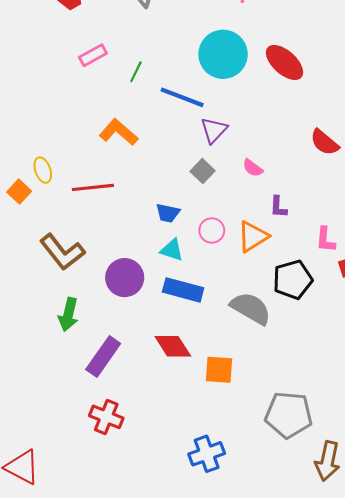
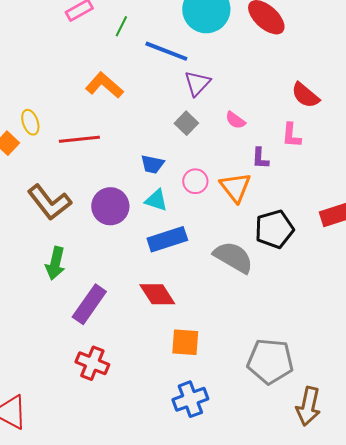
orange triangle: (253, 237) -> (235, 187), turned -36
pink L-shape: (325, 240) -> (291, 135), moved
purple circle: (125, 278) -> (110, 206), moved
blue rectangle: (183, 290) -> (167, 239), turned -33
orange square: (219, 370) -> (185, 342), moved

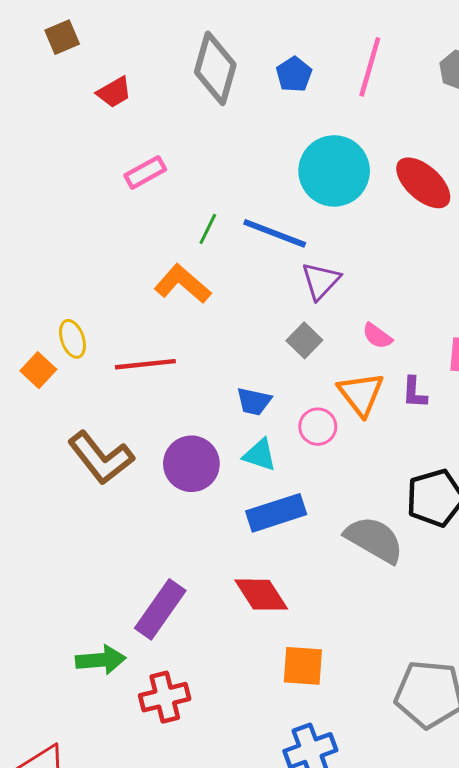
green line: (121, 26) -> (208, 229), moved
orange triangle: (235, 187) -> (361, 394), moved
green arrow: (55, 263) -> (101, 660), moved, turned -108
red cross: (92, 363) -> (165, 697), turned -36

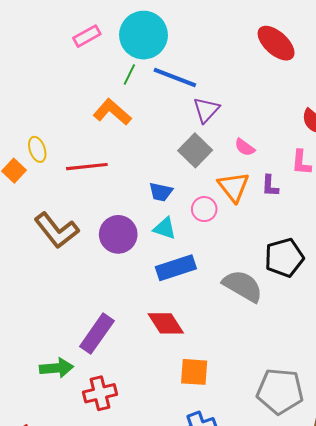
cyan circle: (334, 171) -> (143, 35), moved
gray square: (304, 340) -> (195, 150), size x1.4

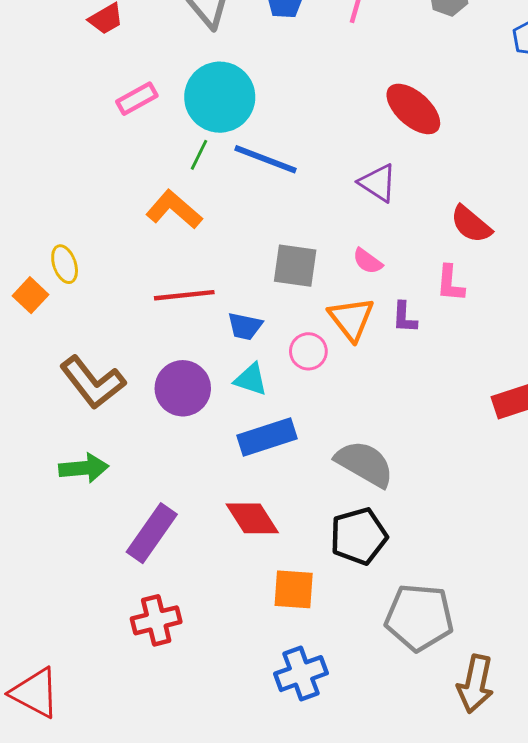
purple triangle: (206, 110) -> (378, 183), moved, turned -40
gray square: (195, 150) -> (295, 266), turned -36
red line: (87, 167) -> (184, 295), moved
black pentagon: (284, 258) -> (359, 536), moved
green arrow: (56, 368) -> (84, 468), moved

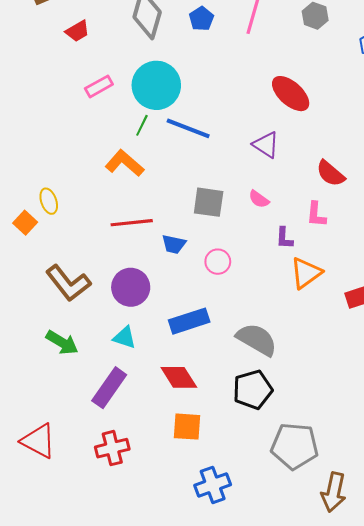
orange triangle: (351, 319) -> (306, 273), moved, turned 32
cyan triangle: (251, 379) -> (125, 337), moved
green arrow: (84, 468) -> (62, 343), turned 36
orange square: (294, 589) -> (187, 427), moved
red triangle: (35, 693) -> (38, 441), moved

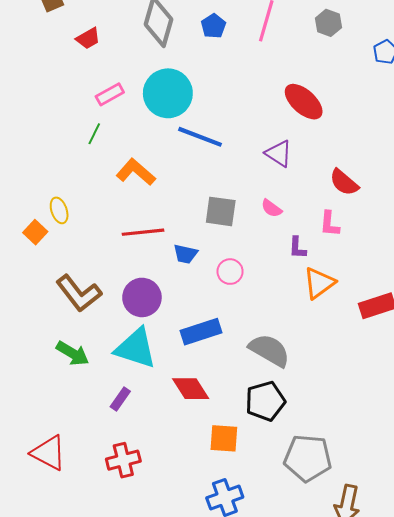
green line: (142, 125) -> (94, 134), moved
cyan triangle: (125, 337) -> (136, 348), size x1.8
purple rectangle: (109, 388) -> (120, 399), size x0.6
orange square: (187, 427) -> (224, 438), moved

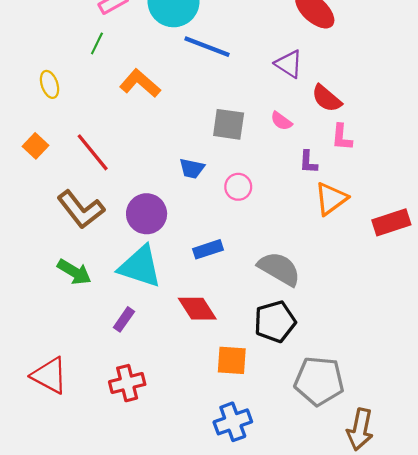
red semicircle: (344, 182) -> (327, 98), moved
yellow ellipse: (59, 210) -> (50, 84), moved
red line: (143, 232) -> (93, 152), moved, turned 57
blue rectangle: (201, 332) -> (208, 249), size x0.7

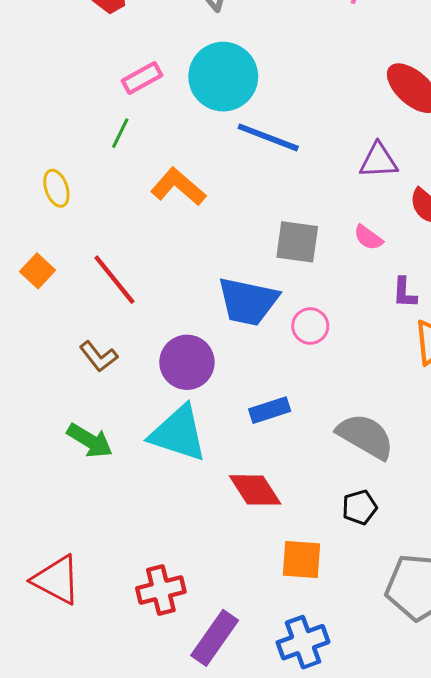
purple triangle: (289, 64) -> (378, 161), turned -36
blue trapezoid: (192, 168) -> (248, 301), size x1.8
brown L-shape: (81, 209) -> (98, 356), size x0.6
purple rectangle: (124, 319) -> (215, 638), moved, size x1.6
black pentagon: (275, 322) -> (360, 507), size x0.6

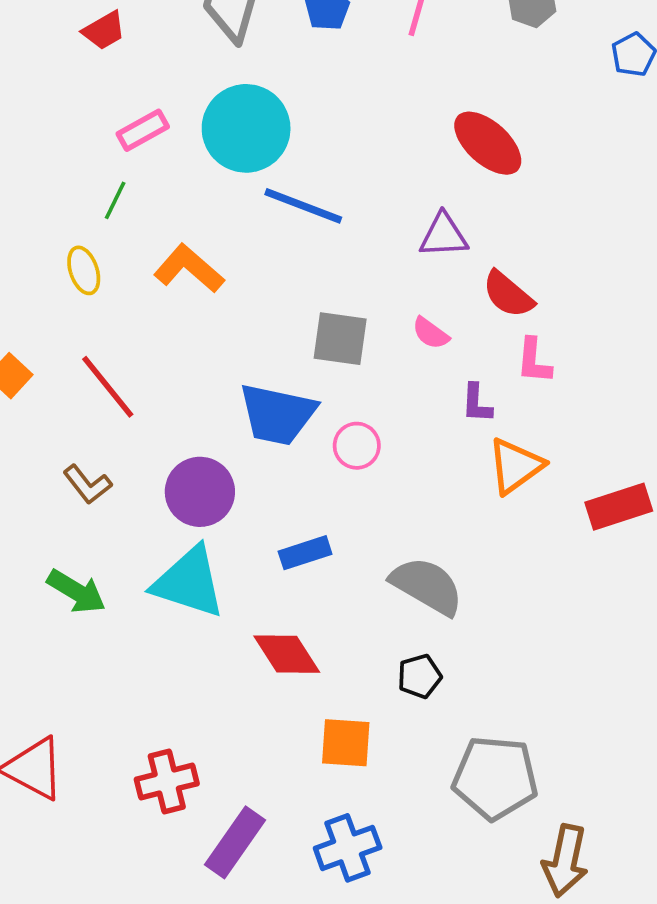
yellow ellipse: (56, 188) -> (84, 270), moved

